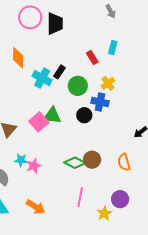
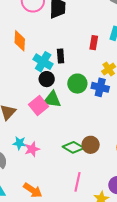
red rectangle: (92, 58) -> (94, 43), turned 40
black rectangle: (59, 72) -> (61, 56), turned -40
green circle: (78, 86) -> (77, 84), moved
black circle: (84, 115) -> (47, 79), moved

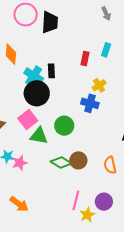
black circle: (47, 79) -> (37, 93), size x1.6
green circle: (77, 84) -> (64, 126), moved
green triangle: (52, 100) -> (39, 136), moved
pink line: (78, 182) -> (76, 200), moved

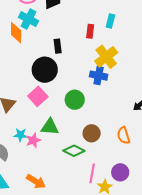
cyan cross: (34, 76) -> (29, 19), moved
yellow cross: (99, 85) -> (106, 57), size x1.6
green triangle: (39, 136) -> (50, 127), moved
green diamond: (61, 163) -> (74, 151), moved

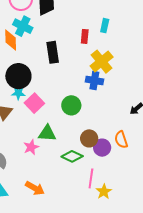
black rectangle: (58, 46) -> (53, 52), size x1.5
black circle: (45, 70) -> (18, 76), moved
cyan star: (20, 135) -> (18, 93), moved
purple circle: (120, 172) -> (102, 148), moved

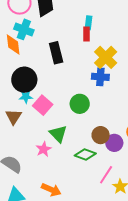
cyan rectangle: (105, 26) -> (89, 23), moved
green triangle: (47, 133) -> (58, 134), turned 48
pink line: (91, 178) -> (106, 175), turned 30

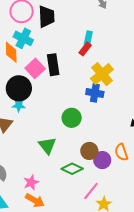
red rectangle: (86, 34) -> (85, 49), turned 32
pink square: (43, 105) -> (35, 68), moved
pink star: (44, 149) -> (31, 182), moved

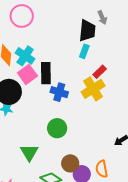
black trapezoid: (46, 17) -> (87, 31), moved
cyan cross: (23, 38) -> (25, 56), moved
red rectangle: (85, 49) -> (100, 72), moved
blue cross: (95, 93) -> (59, 92), moved

